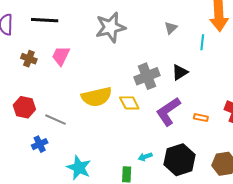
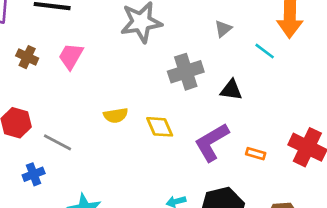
cyan line: (202, 42) -> (265, 51), turned -63
black triangle: (180, 72) -> (231, 90), turned 36
gray cross: (147, 76) -> (186, 72), moved
yellow semicircle: (97, 97) -> (116, 115), size x0.6

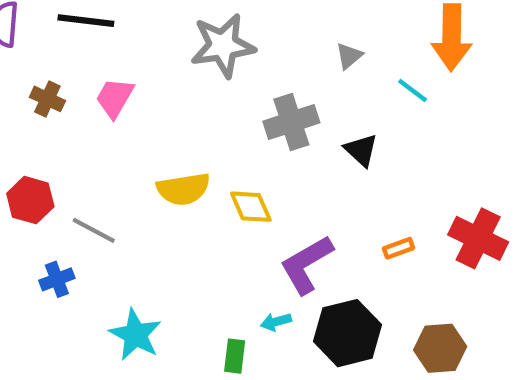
black triangle: (231, 90) -> (361, 150), turned 35
yellow semicircle: (116, 115) -> (183, 189), size x1.4
purple L-shape: (212, 142) -> (306, 264), moved
orange rectangle: (256, 154) -> (399, 248), turned -36

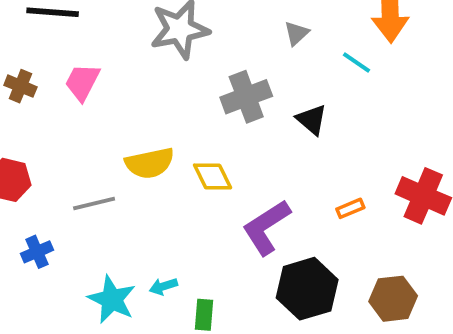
gray line: (94, 230) -> (94, 204), moved, turned -39
cyan arrow: (276, 322) -> (163, 286), moved

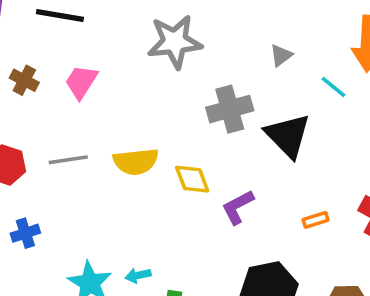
black triangle: (312, 120) -> (288, 136), size x1.6
gray line: (94, 204) -> (68, 160), moved
purple L-shape: (266, 227) -> (238, 207), moved, size x0.7

